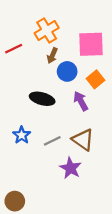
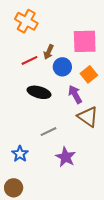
orange cross: (47, 31) -> (26, 21), moved, turned -30
red line: (14, 49) -> (29, 60), moved
blue star: (22, 135) -> (20, 154), moved
brown triangle: (83, 140) -> (88, 117), moved

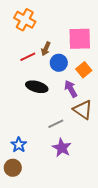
gray line: (49, 132) -> (56, 124), moved
brown circle: (14, 188) -> (13, 168), moved

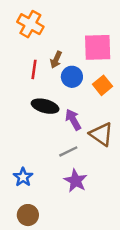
red line: (28, 57) -> (34, 69), turned -56
purple arrow: (71, 89) -> (73, 120), moved
brown circle: (13, 168) -> (28, 215), moved

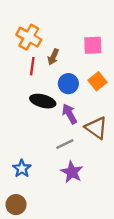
orange cross: (30, 24) -> (29, 37), moved
pink square: (98, 47) -> (93, 45), size x0.7
blue circle: (72, 77) -> (68, 84), moved
brown circle: (28, 215) -> (16, 205), moved

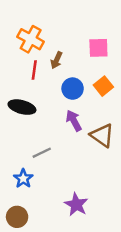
black ellipse: (43, 101) -> (22, 107), moved
gray line: (65, 144) -> (42, 153), moved
purple star: (72, 172) -> (76, 205), moved

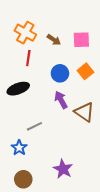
brown arrow: (57, 60) -> (54, 40), moved, turned -80
black ellipse: (22, 107) -> (18, 89), turned -35
brown circle: (17, 217) -> (23, 179), moved

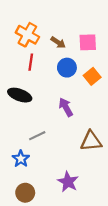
blue circle: (60, 73) -> (67, 68), moved
black ellipse: (18, 89) -> (20, 95), turned 40
brown triangle: (84, 112) -> (91, 141), moved, turned -40

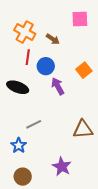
pink square: (88, 42) -> (80, 19), moved
blue circle: (67, 68) -> (46, 66), moved
purple arrow: (66, 107) -> (58, 86), moved

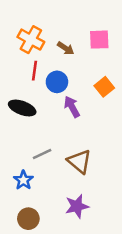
pink square: (80, 19) -> (99, 40), moved
brown triangle: (83, 129) -> (79, 161), moved, turned 45
purple star: (62, 167) -> (77, 206), turned 30

